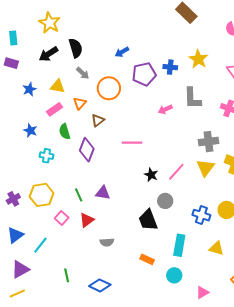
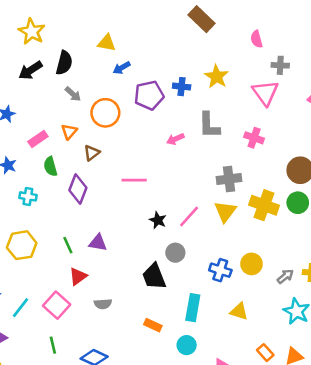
black semicircle: (76, 48) -> (64, 63), turned 30
yellow triangle: (58, 86) -> (107, 43), moved
pink square: (62, 218) -> (57, 305), moved, size x1.5

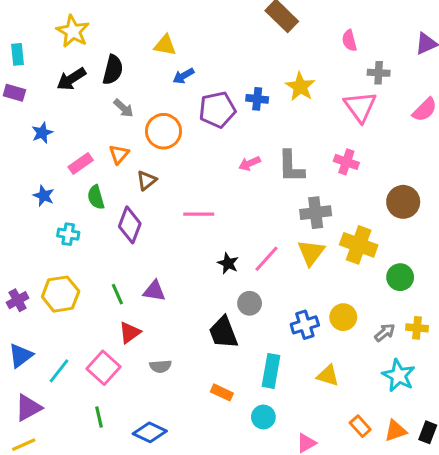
gray L-shape: (209, 125) -> (291, 167), moved
green circle: (298, 203) -> (400, 277), moved
blue cross: (220, 270) -> (305, 325), turned -35

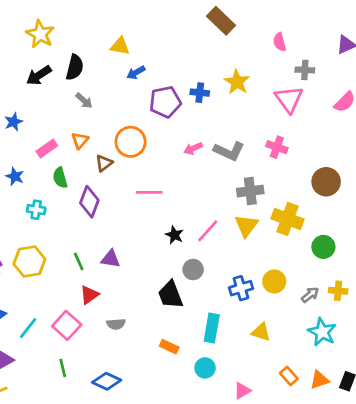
orange circle: (163, 131) -> (131, 142), moved
gray L-shape: (291, 167) -> (229, 151), turned -64

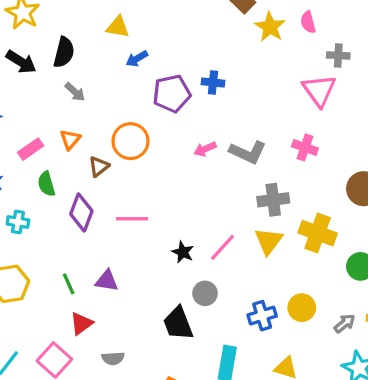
black arrow: (39, 75) -> (21, 62), turned -115
yellow star: (237, 82) -> (270, 27), moved
pink line: (149, 192) -> (132, 219), moved

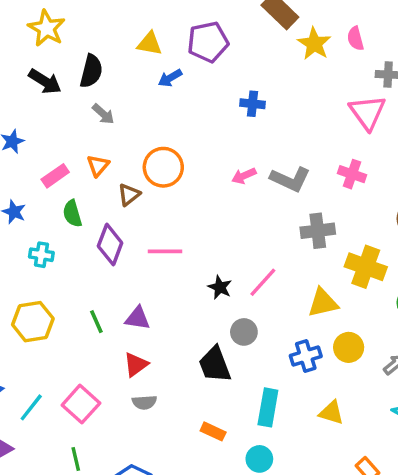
purple pentagon: (172, 94) -> (208, 42), moved
yellow triangle: (268, 241) -> (323, 303), moved, turned 40
red triangle: (81, 323) -> (136, 365), moved

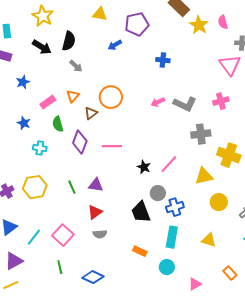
yellow triangle: (150, 44) -> (100, 14), moved
pink cross: (352, 174) -> (221, 101), turned -35
blue cross: (306, 356) -> (175, 207), moved

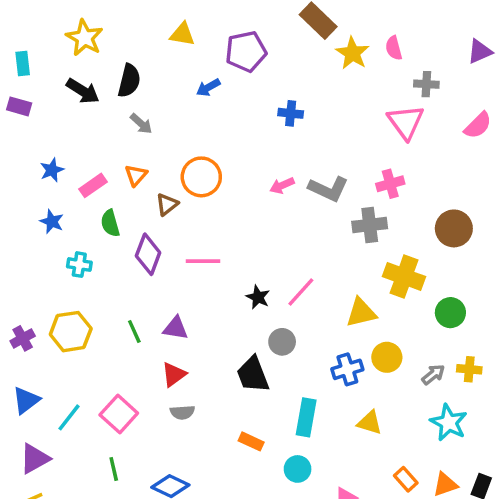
blue star: (23, 82) -> (52, 170), moved
gray cross: (201, 134) -> (370, 225), moved
blue cross: (175, 207) -> (347, 369), moved

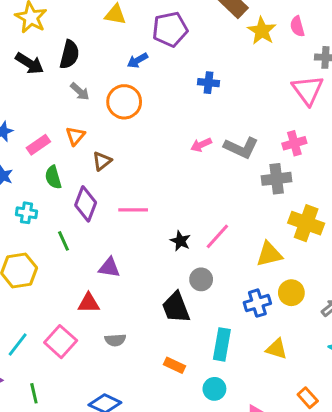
orange circle: (201, 177) -> (124, 102), moved
green line: (134, 332) -> (64, 241), moved
red triangle: (174, 374) -> (89, 303), moved, turned 35
green line: (114, 469) -> (34, 393), moved

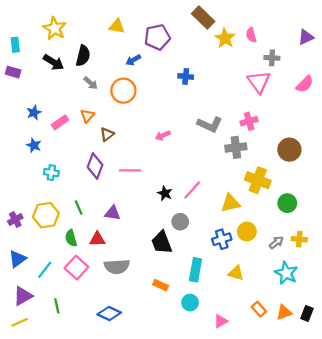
pink arrow: (201, 145) -> (163, 135), moved
green semicircle: (53, 177) -> (71, 238), moved
green line: (64, 241) -> (79, 208), moved
gray semicircle: (115, 340) -> (117, 266), size x1.6

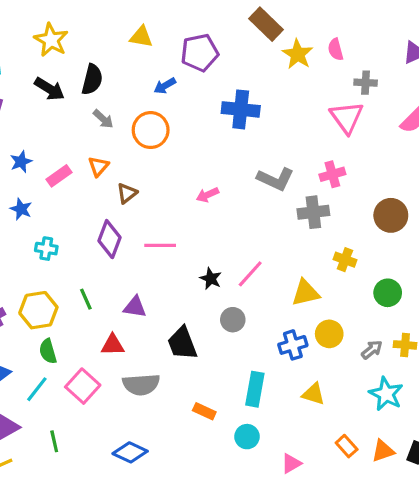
blue cross: (186, 76) -> (241, 109), size x1.6
yellow cross: (258, 180) -> (345, 260), size x0.6
green semicircle: (71, 238) -> (48, 351), moved
black trapezoid: (162, 242) -> (182, 343), moved

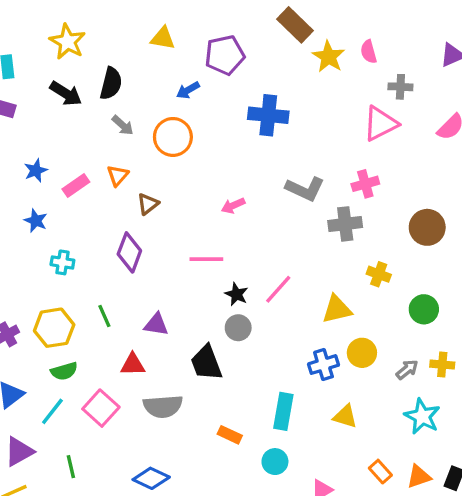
pink triangle: (347, 117) -> (380, 124), turned 39
pink line: (160, 245) -> (206, 259), moved
gray circle: (233, 320) -> (238, 328), moved
green semicircle: (48, 351) -> (64, 371), turned -90

